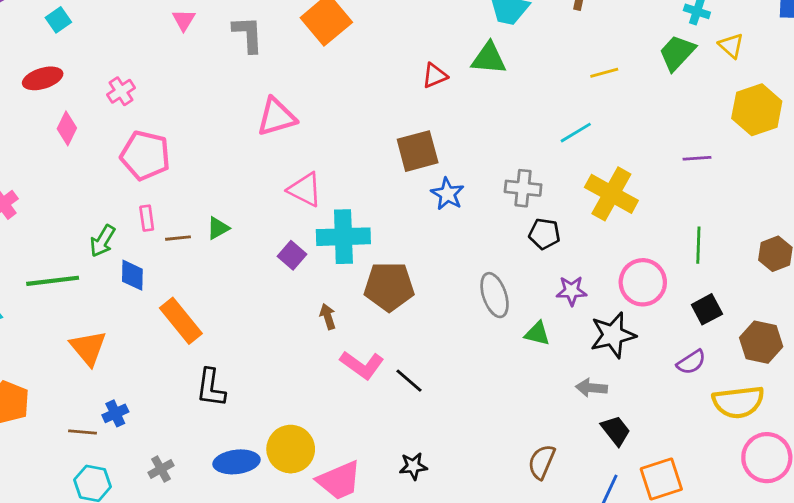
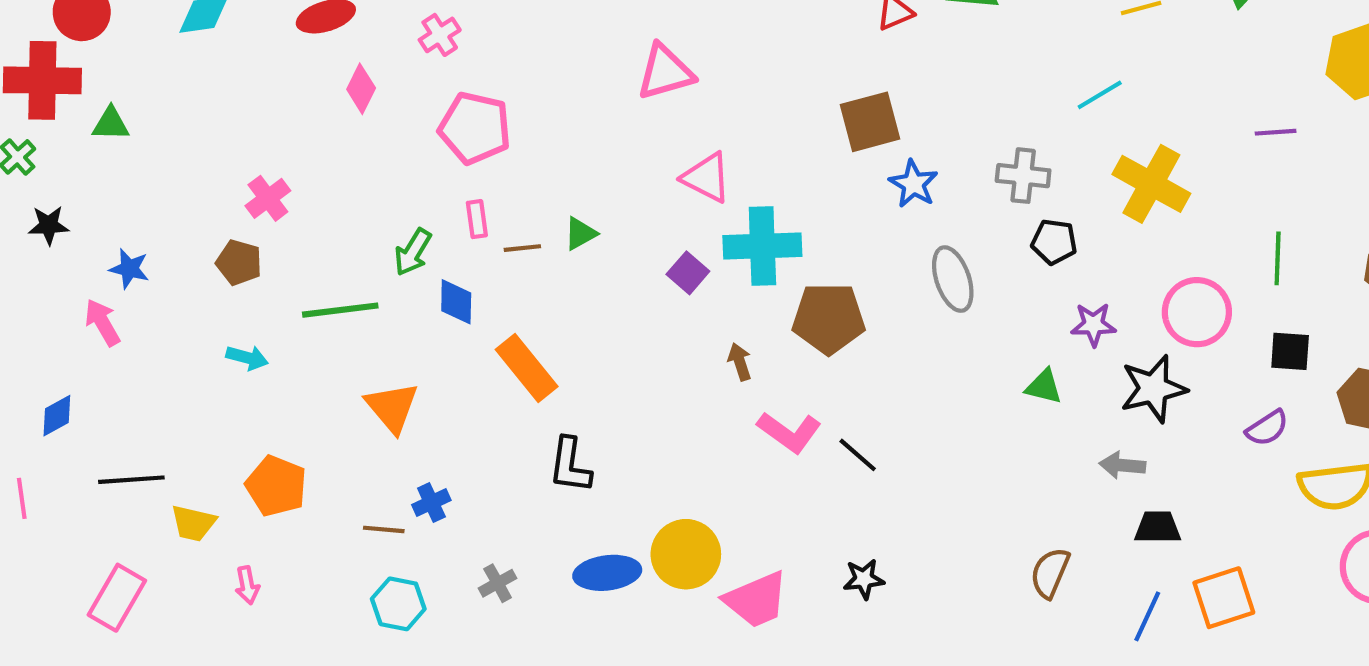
gray ellipse: (495, 295) -> (953, 279), moved
black square: (707, 309) -> (1290, 351), turned 32
black trapezoid: (616, 431) -> (1158, 527), turned -52

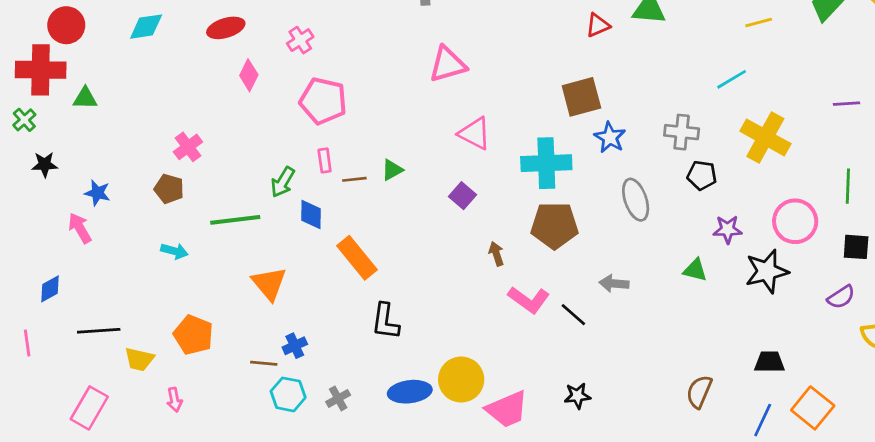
cyan cross: (762, 246) -> (546, 163), moved
gray arrow: (1122, 465) -> (614, 283), moved
orange square: (1224, 598) -> (813, 408), turned -33
cyan hexagon: (398, 604) -> (288, 394), moved

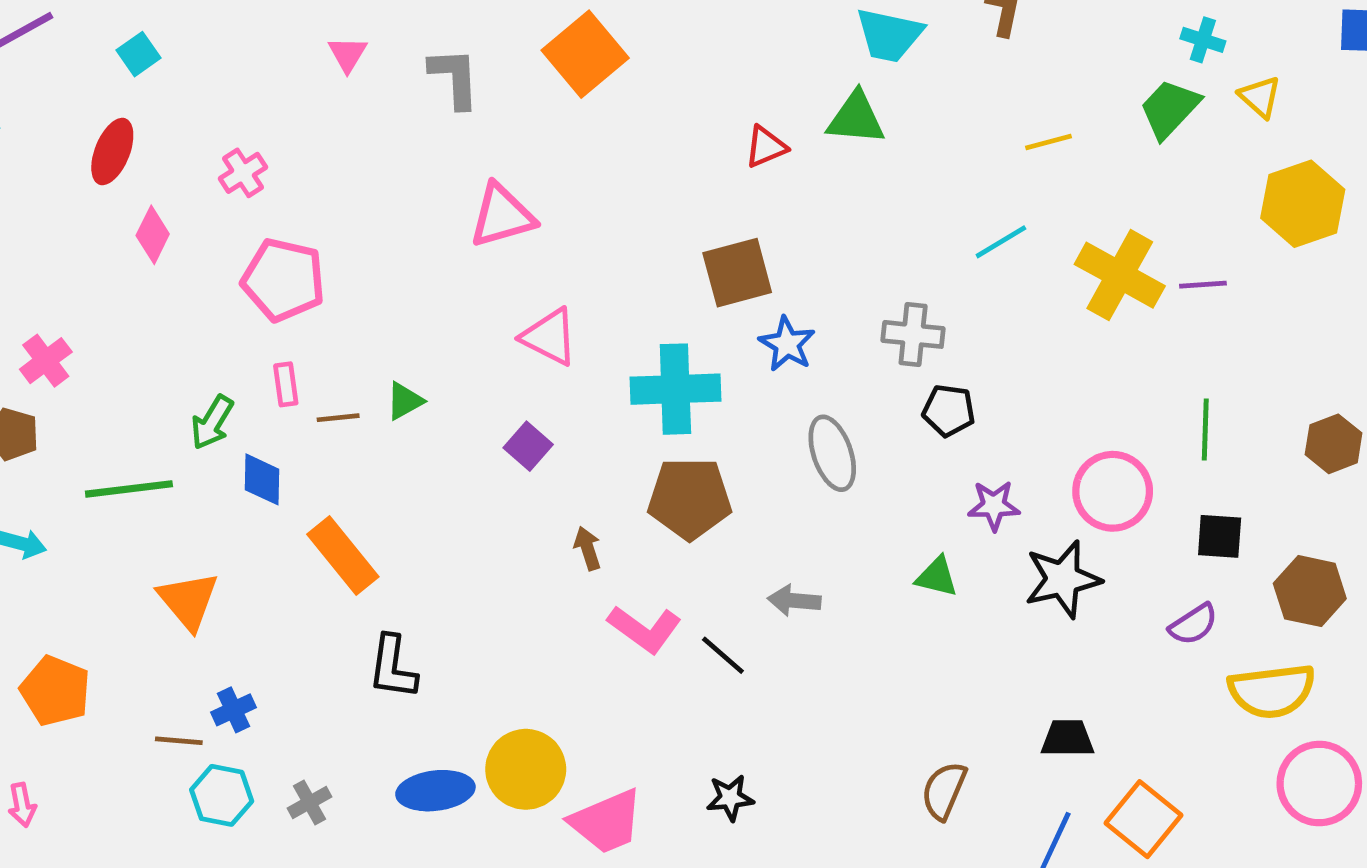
red ellipse: (226, 28) -> (112, 152), turned -51
yellow cross: (765, 137) -> (1120, 275), moved

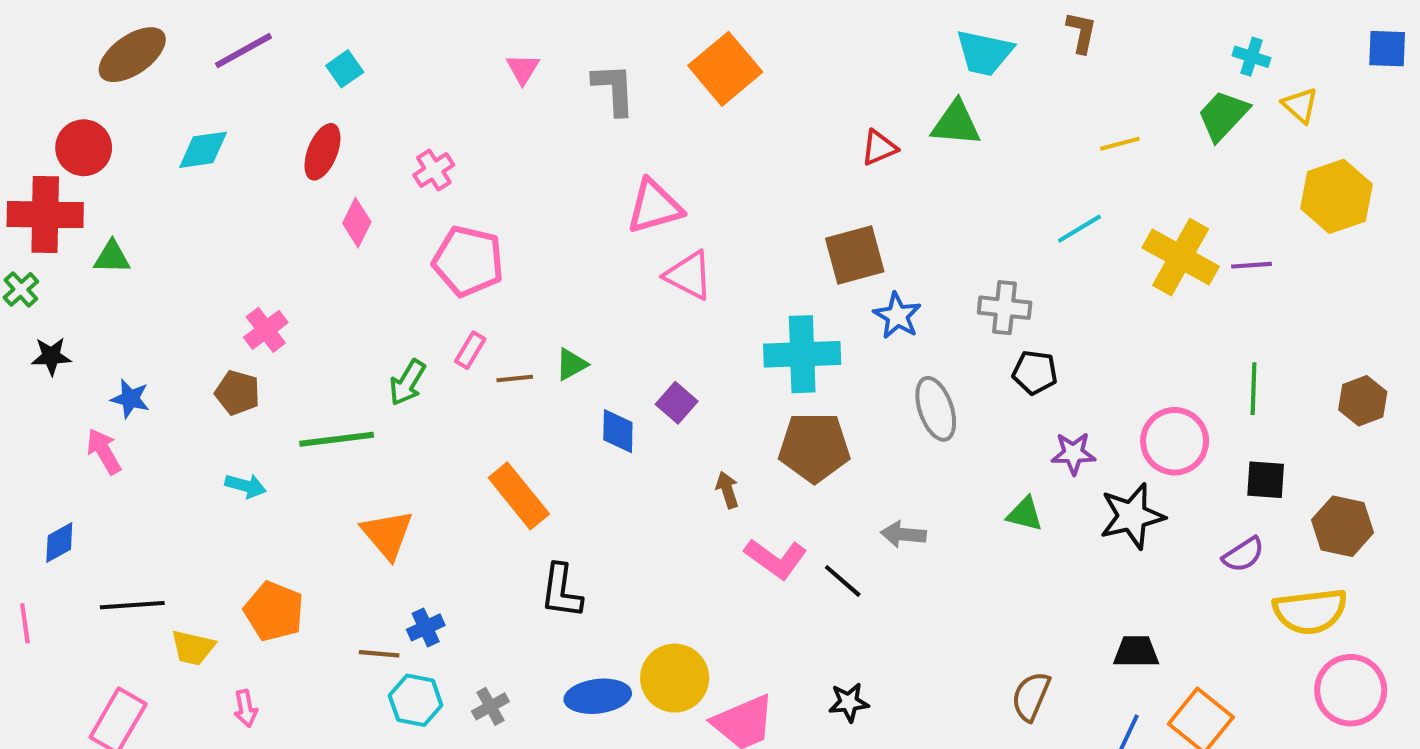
pink triangle: (549, 337) -> (689, 275), moved
pink rectangle: (286, 384) -> (470, 350), turned 39
blue diamond: (262, 479) -> (618, 431), moved

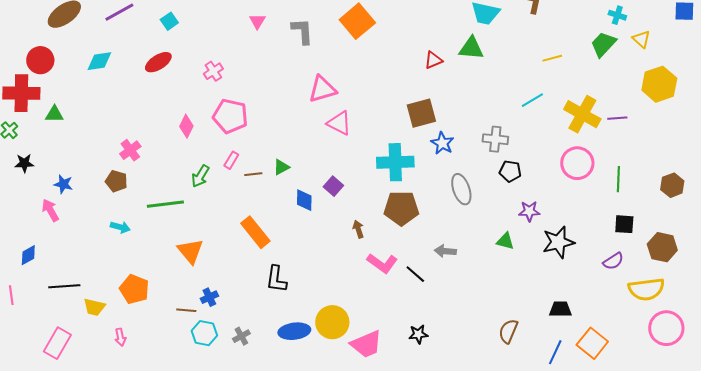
red ellipse: (322, 152) -> (158, 62), turned 36
pink diamond: (357, 223) -> (186, 126), moved
pink circle: (1175, 441) -> (577, 163), moved

